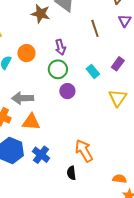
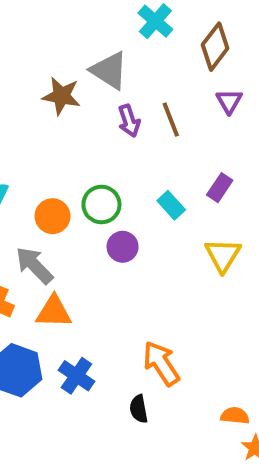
purple arrow: (60, 47) -> (129, 121), moved
orange circle: (26, 53) -> (53, 216), moved
gray arrow: (23, 98) -> (34, 265), turned 50

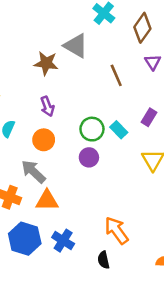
purple arrow: (129, 121) -> (47, 106), moved
green circle: (101, 205) -> (92, 129), moved

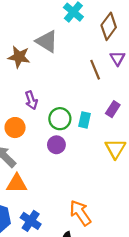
brown line: (116, 75) -> (95, 70), moved
purple arrow: (47, 106) -> (31, 100), moved
cyan rectangle: (119, 130) -> (85, 120), turned 56

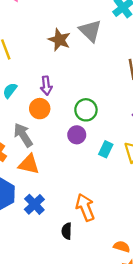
purple arrow: (31, 100) -> (46, 86), moved
cyan rectangle: (85, 120) -> (106, 149), moved

